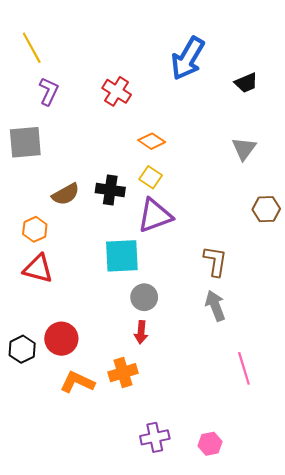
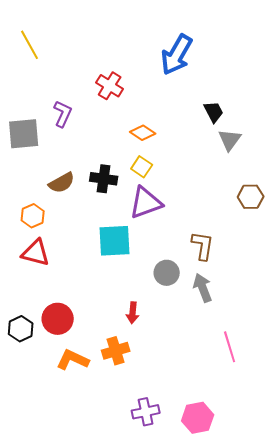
black trapezoid: (246, 83) -> (214, 112), moved, turned -95
purple L-shape: (49, 91) -> (63, 114), moved
gray circle: (144, 297) -> (167, 273), moved
pink hexagon: (210, 444) -> (198, 418), size x1.4

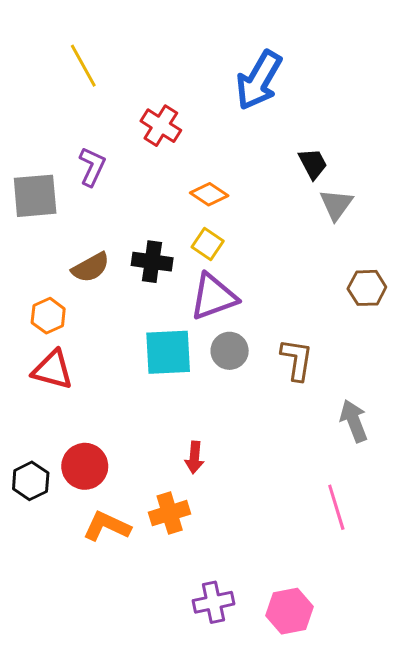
yellow line: (30, 45) -> (83, 66), moved
gray circle: (167, 273) -> (230, 351), moved
gray arrow: (203, 288) -> (354, 421), moved

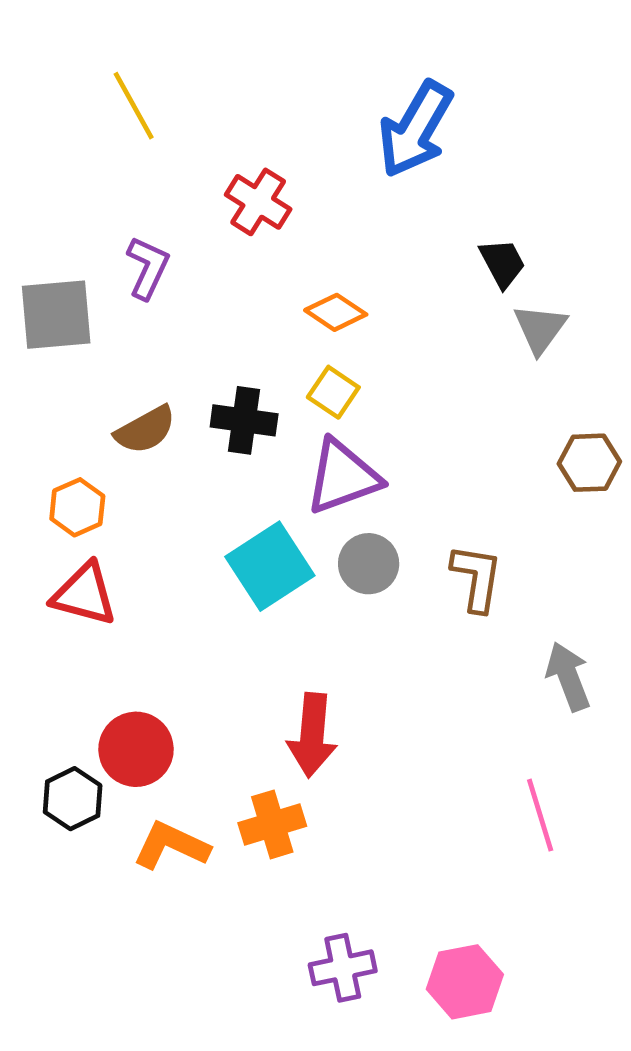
cyan square: (168, 352) -> (270, 566), turned -30
red arrow: (194, 458) -> (312, 735), size x1.6
black hexagon: (31, 481) -> (73, 799), moved

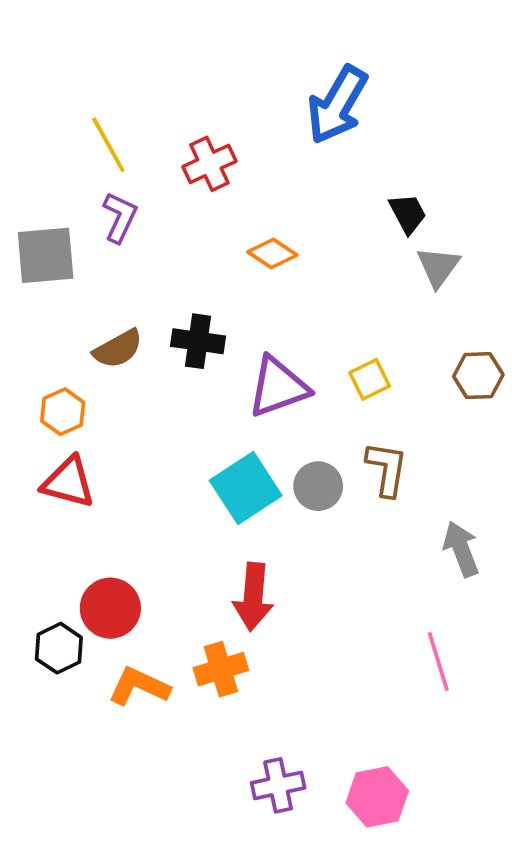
yellow line: (134, 106) -> (108, 145), moved
red cross: (258, 202) -> (209, 164), turned 33
yellow square: (333, 392) -> (370, 379), moved, turned 30
gray circle: (369, 564) -> (318, 486), moved
cyan square: (270, 566) -> (246, 488), moved

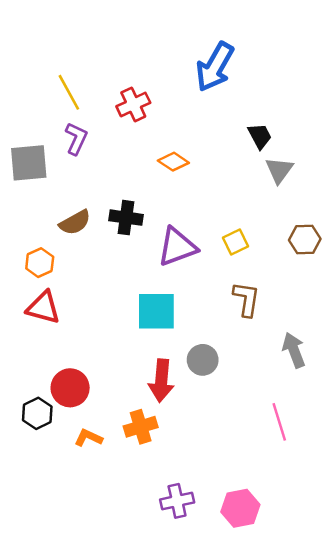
gray circle: (318, 486) -> (203, 360), moved
cyan square: (246, 488) -> (156, 311), turned 33
orange L-shape: (139, 686) -> (88, 438), size x0.7

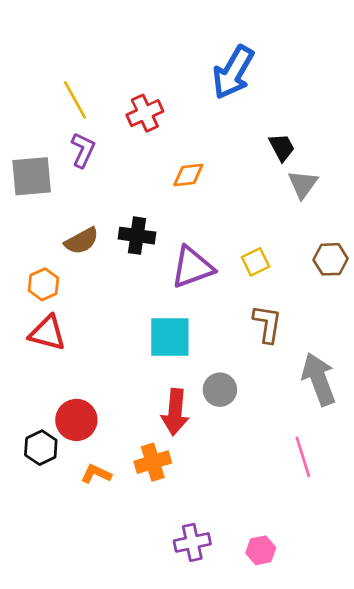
orange diamond: (173, 162) -> (188, 175), turned -40
gray arrow: (294, 350) -> (319, 379), size x1.4
pink hexagon: (240, 508) -> (261, 550), size x0.7

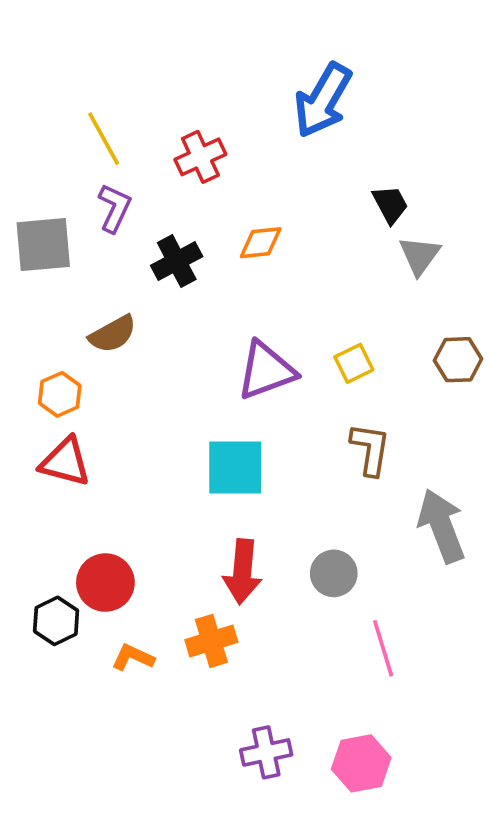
black cross: (137, 236) -> (177, 261), moved, turned -36
gray circle: (220, 390) -> (334, 573), moved
pink line: (303, 457) -> (383, 648), moved
pink hexagon: (261, 550) -> (361, 763), size x1.4

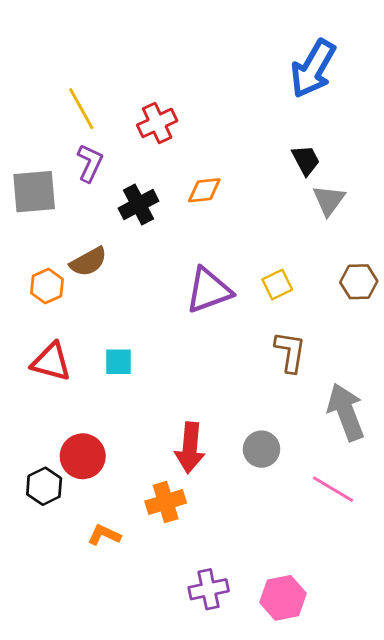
blue arrow: (323, 100) -> (313, 69), moved
orange hexagon: (60, 394) -> (47, 286), moved
cyan square: (235, 467) -> (118, 362), moved, size x0.6
pink line: (383, 648) -> (333, 489), moved, turned -42
orange L-shape: (133, 657) -> (104, 535), moved

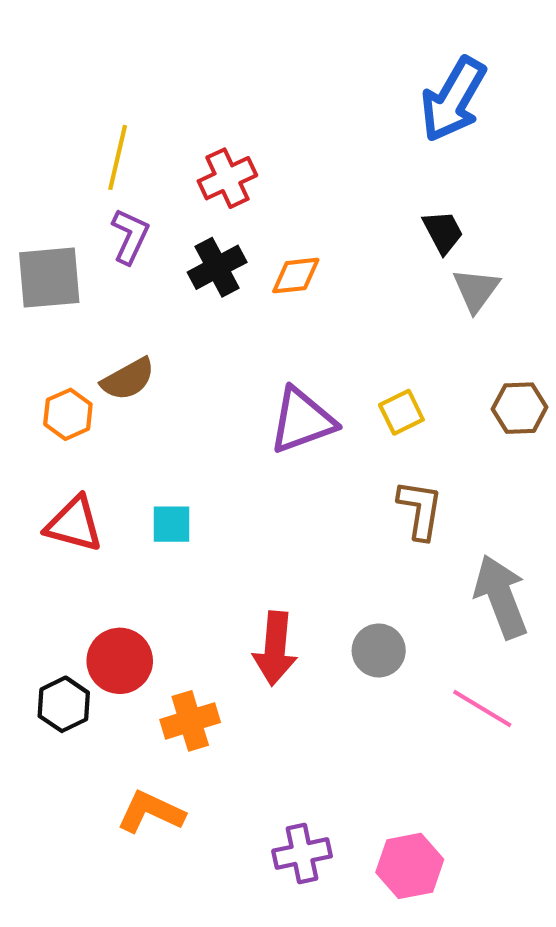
yellow line: (81, 109) -> (118, 157), turned 42
black cross: (138, 205) -> (217, 267), moved
orange cross: (166, 502) -> (190, 721), moved
orange L-shape: (104, 535) -> (151, 812), moved, size x1.4

